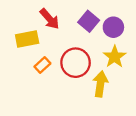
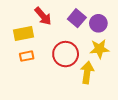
yellow star: (115, 57) -> (99, 49), turned 30
orange rectangle: (42, 65) -> (27, 56), moved, turned 32

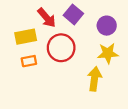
purple square: (77, 18) -> (73, 14), moved
red circle: (66, 54) -> (61, 48), moved

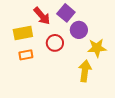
purple circle: (107, 26) -> (79, 30), moved
red circle: (61, 48) -> (55, 43), size x0.7

